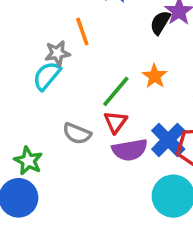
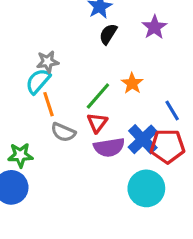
black semicircle: (160, 23) -> (108, 34), moved
orange line: (82, 32) -> (48, 104), moved
green star: (28, 161) -> (20, 155), turned -30

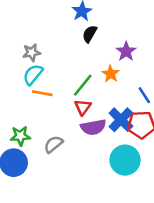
purple star: (154, 27) -> (126, 51), moved
gray star: (48, 62) -> (32, 52), moved
orange line: (48, 104) -> (42, 93), turned -60
gray semicircle: (63, 132) -> (53, 144), moved, turned 120

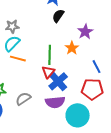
green line: (83, 85) -> (50, 55), turned -42
blue cross: (121, 120) -> (58, 81), moved
purple semicircle: (93, 127) -> (55, 102), moved

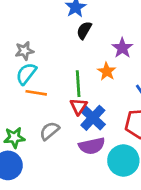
gray semicircle: (23, 99) -> (49, 131), moved

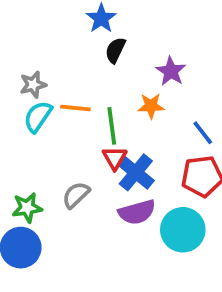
orange star: (107, 71) -> (151, 106), turned -30
orange line: (36, 93) -> (75, 108), moved

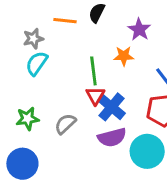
orange line: (75, 108) -> (65, 21), moved
green star: (27, 208) -> (27, 119), moved

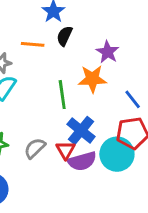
orange star: (124, 56) -> (92, 79), size x1.4
red triangle: (95, 96) -> (66, 150), moved
cyan circle: (147, 151) -> (117, 154), moved

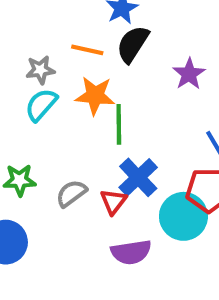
black semicircle: (65, 36) -> (133, 44), size x1.4
orange star: (92, 79) -> (95, 96), moved
purple semicircle: (82, 161) -> (131, 252), moved

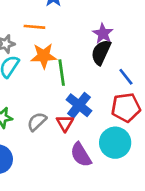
black semicircle: (133, 44) -> (101, 52), moved
cyan circle: (183, 216) -> (115, 143), moved
purple semicircle: (131, 252) -> (81, 155), turned 75

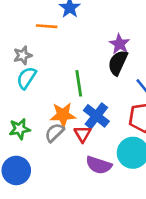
orange line: (34, 27) -> (47, 26), moved
orange star: (44, 56) -> (63, 115), moved
purple semicircle: (81, 155) -> (99, 165), turned -40

